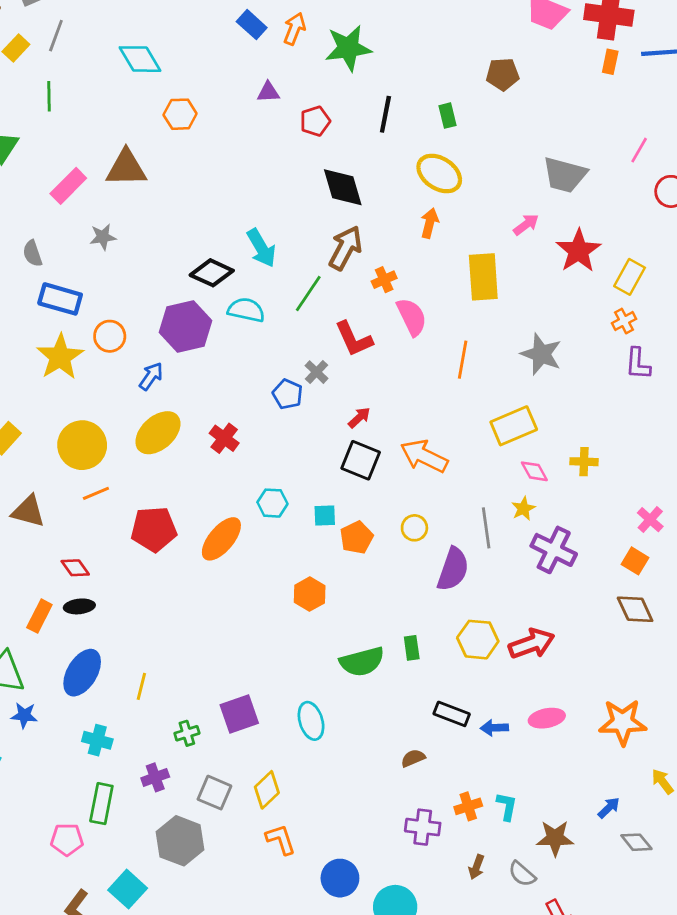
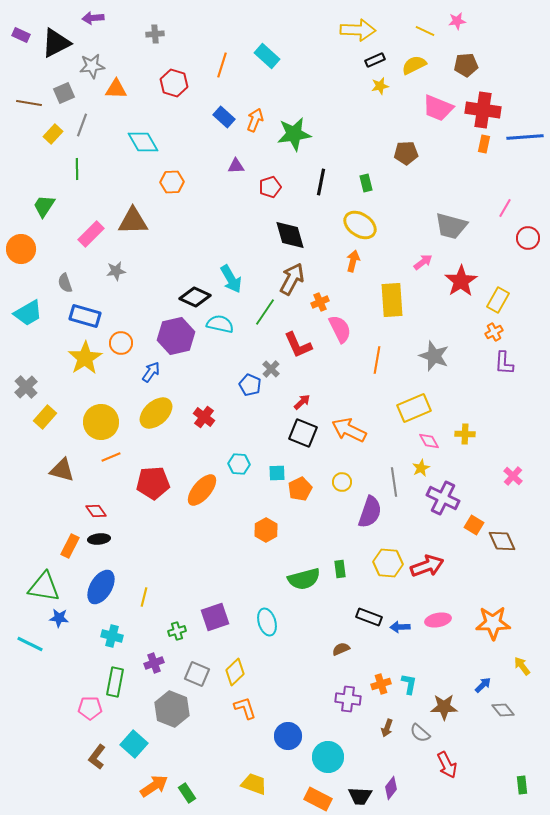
orange square: (635, 561) -> (474, 525), moved

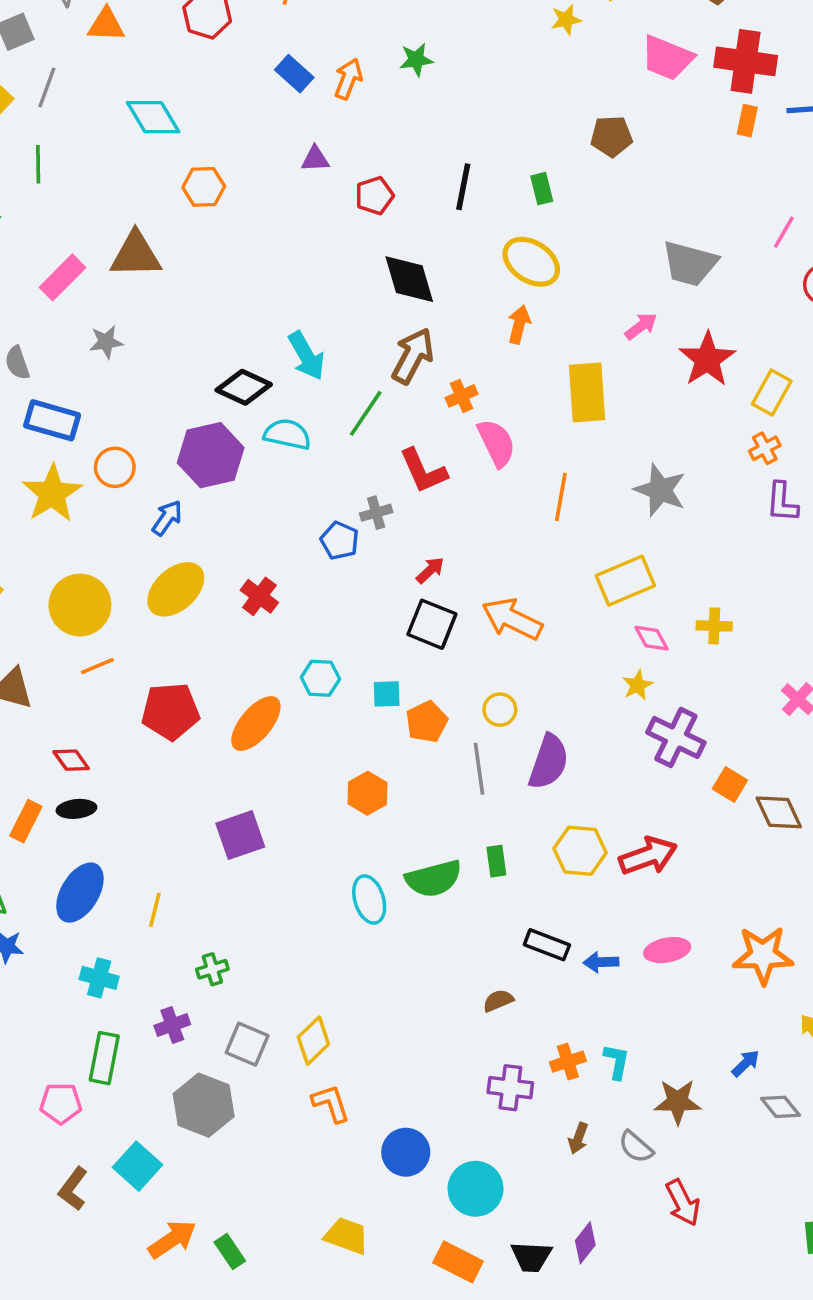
green star: (294, 134) -> (416, 60), moved, size x0.6
gray cross: (271, 369) -> (376, 513), turned 30
gray line: (394, 482) -> (479, 769), moved
purple square: (215, 617) -> (240, 835), moved
cyan ellipse: (267, 622) -> (369, 900), moved

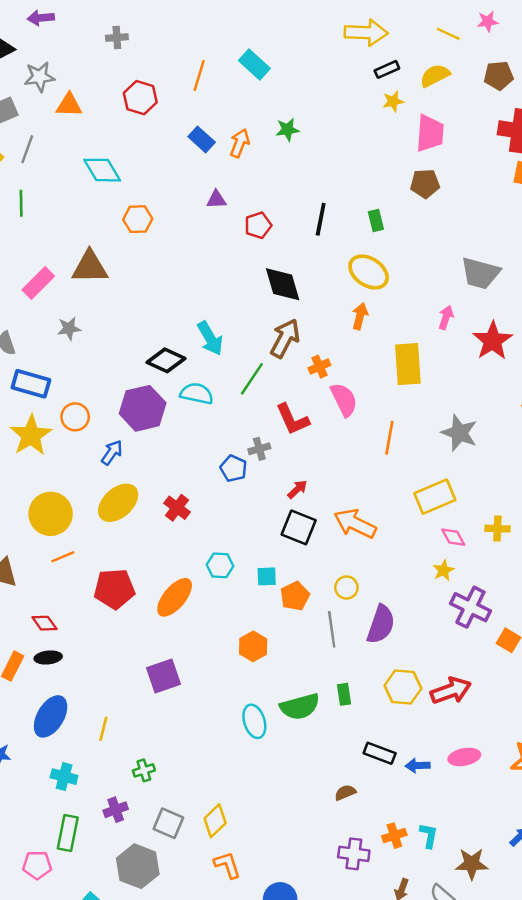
pink trapezoid: (667, 58) -> (430, 133), moved, turned -108
pink arrow: (641, 326) -> (446, 317), turned -35

